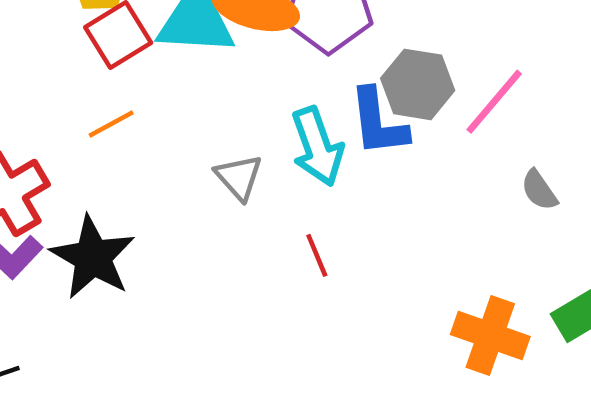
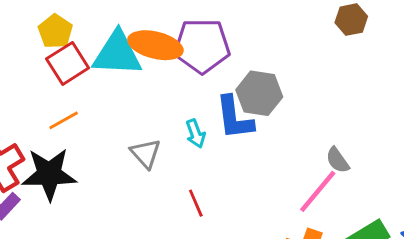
pink line: (494, 102) -> (318, 191), moved
cyan arrow: (317, 147) -> (196, 134), size x0.6
black star: (93, 257) -> (49, 174), moved, turned -30

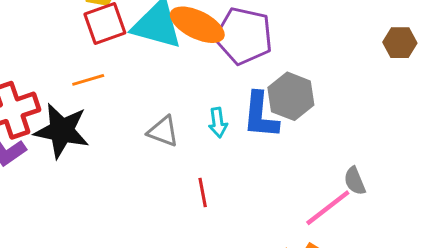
gray triangle: (145, 154) -> (163, 131), turned -40

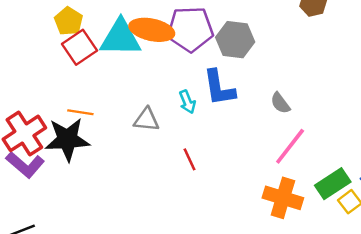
orange line: (88, 80) -> (80, 112), moved, turned 40
gray hexagon: (291, 96) -> (235, 40), moved
gray semicircle: (355, 181) -> (280, 103), moved

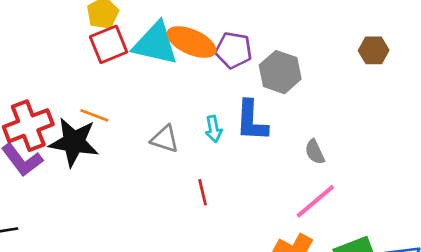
purple pentagon: (190, 29) -> (234, 50), size x0.7

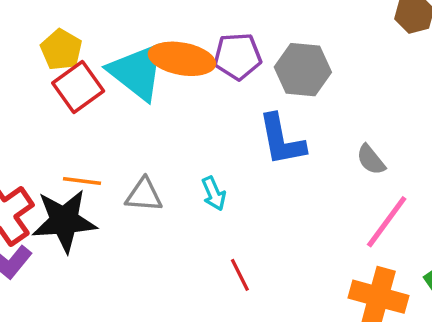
cyan triangle: (155, 44) -> (137, 72), turned 39
cyan arrow: (214, 129) -> (214, 194), moved
gray triangle: (165, 139) -> (144, 195), moved
red line: (203, 192) -> (240, 275), moved

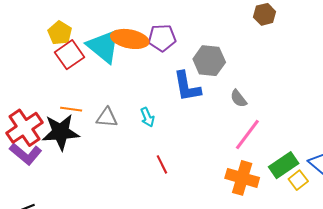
gray hexagon: (303, 70) -> (209, 61), moved

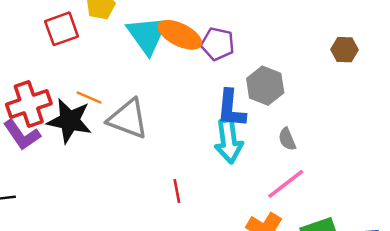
red square: (69, 55) -> (62, 29), moved
cyan arrow: (147, 117) -> (229, 141), moved, size x1.8
gray triangle: (107, 118) -> (128, 119), size x1.6

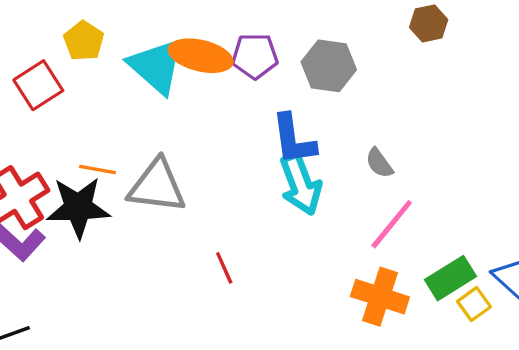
gray hexagon: (265, 86) -> (329, 66), moved
red line: (177, 191) -> (224, 268), moved

